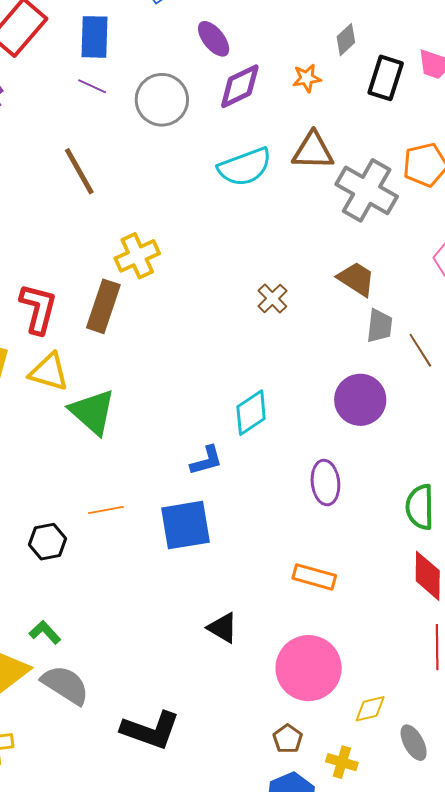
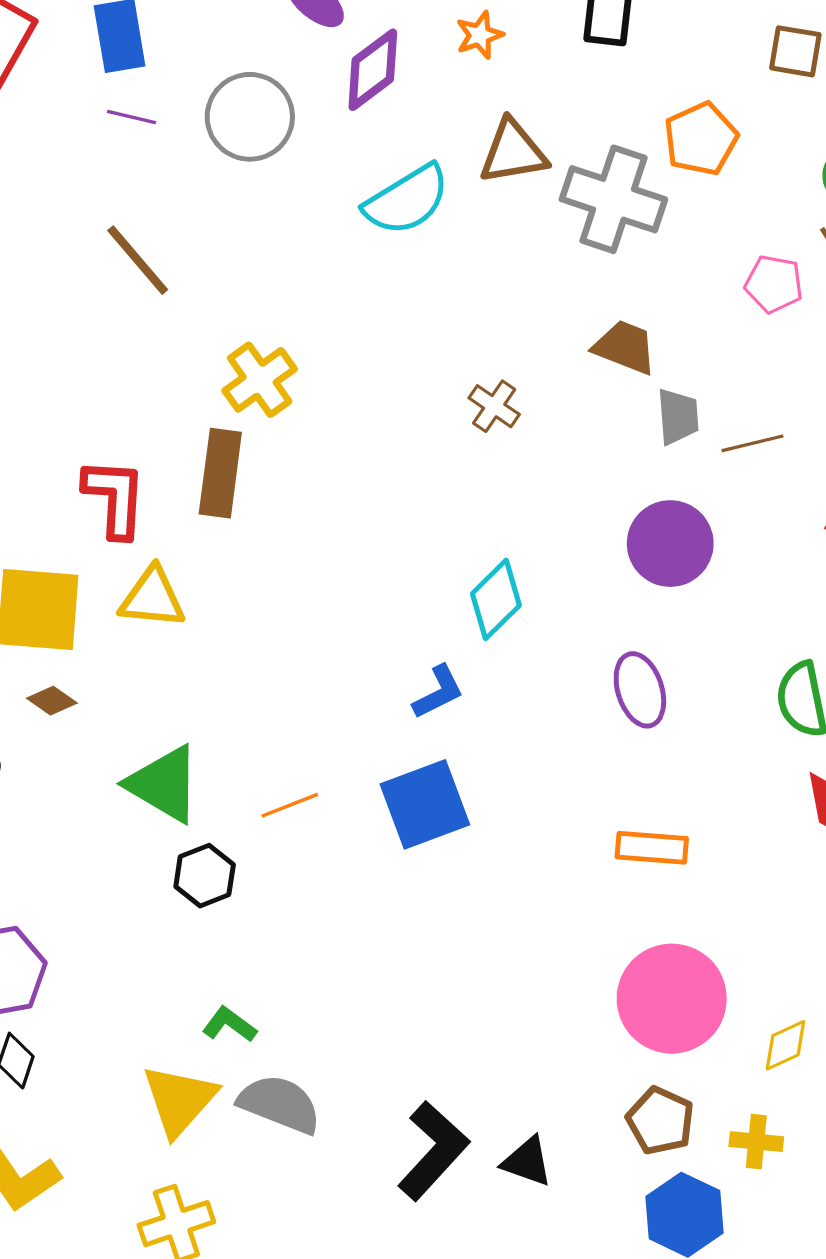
brown line: (420, 350) -> (752, 443), turned -60
green triangle: (92, 412) -> (164, 784), moved
black triangle: (223, 628) -> (527, 1162), moved
black L-shape: (150, 730) -> (433, 1151), turned -56
brown pentagon: (288, 739) -> (660, 1121), size x1.4

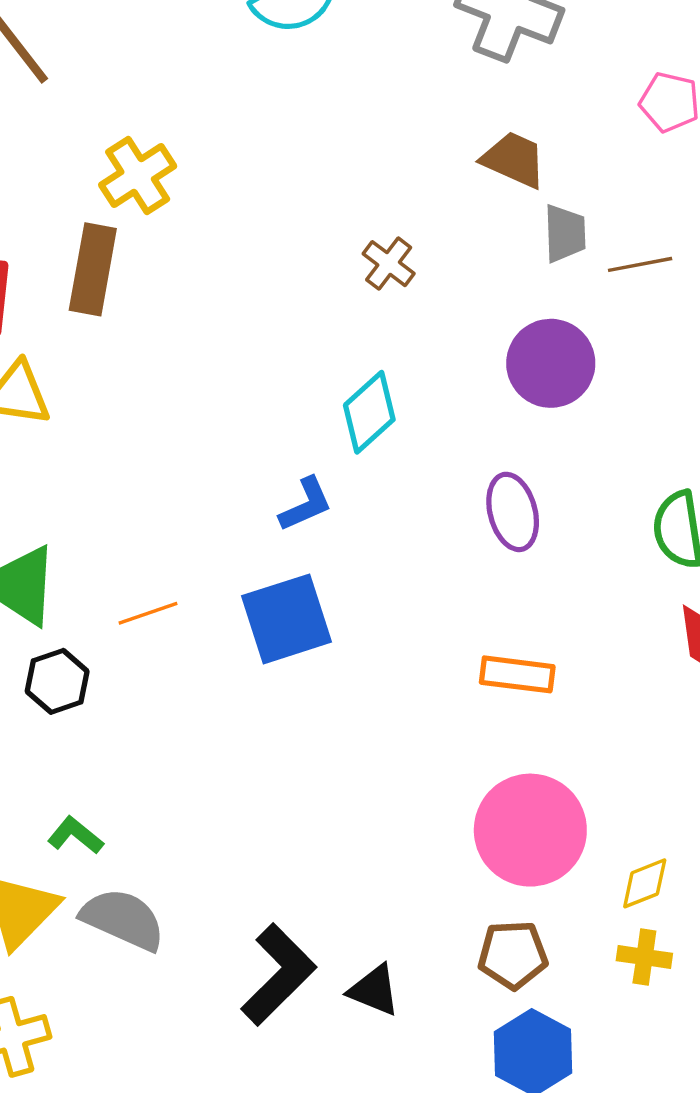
brown cross: (494, 406) -> (389, 264), moved
brown pentagon: (660, 1121) -> (513, 955), turned -30
yellow cross: (756, 1142) -> (644, 957), moved

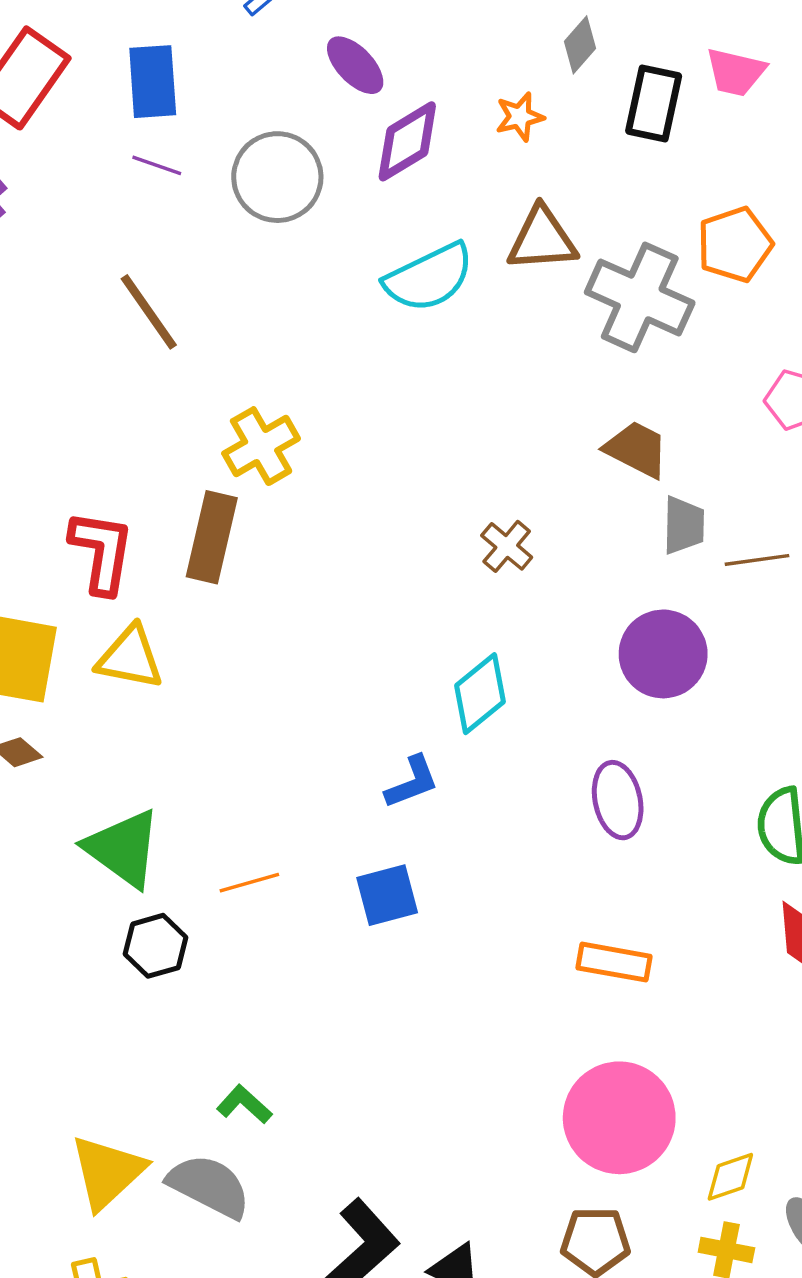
blue square: (287, 619) -> (387, 895), size x0.7
green L-shape: (75, 835) -> (244, 1104), moved

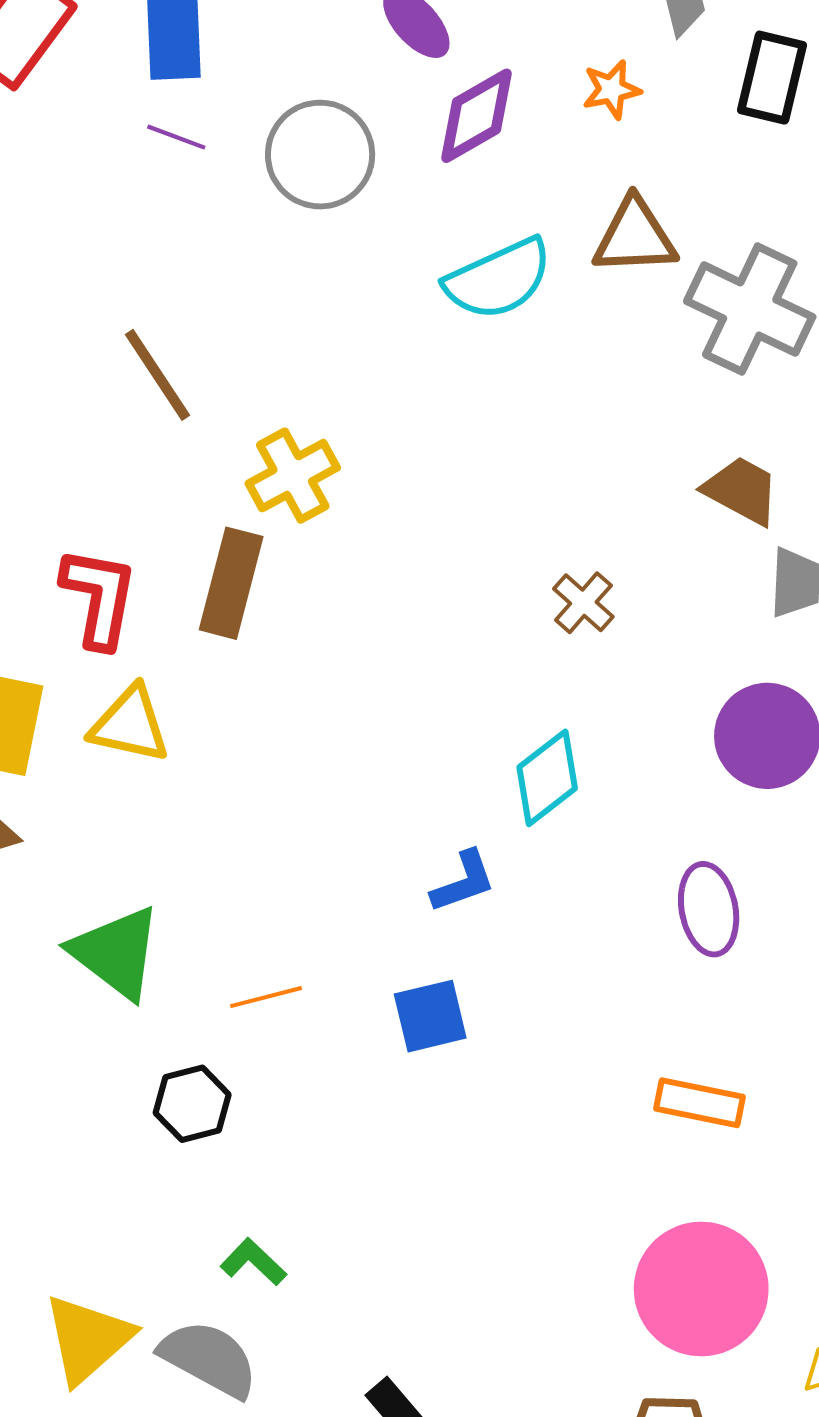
brown line: (149, 312) -> (157, 375), moved
black hexagon: (155, 946) -> (192, 1104), moved

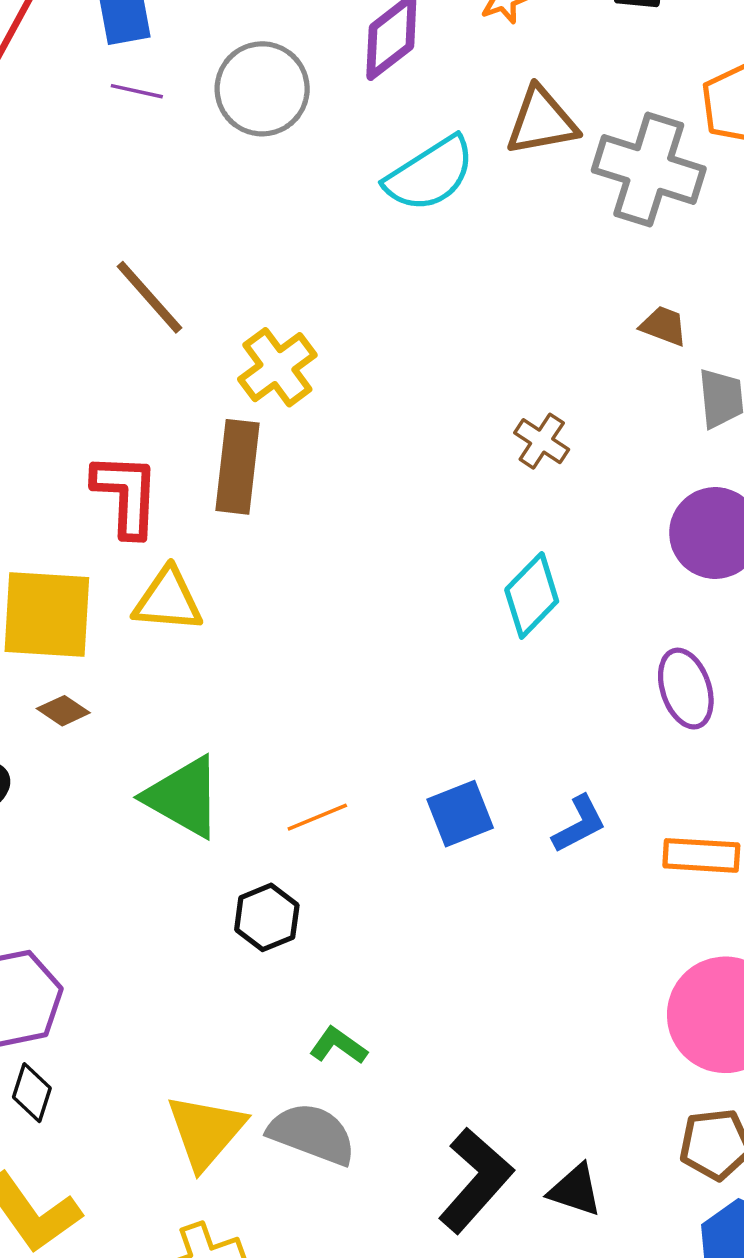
brown trapezoid: (742, 490) -> (664, 326), size x0.7
blue L-shape: (463, 882) -> (579, 824), moved

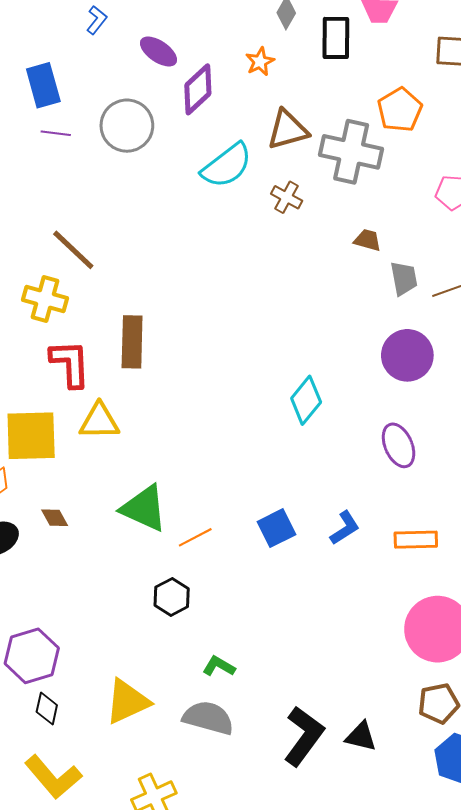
yellow cross: (277, 367) -> (45, 299), moved, turned -33
brown cross: (542, 441) -> (287, 197), moved
brown diamond: (63, 711) -> (55, 518), moved, turned 32
green triangle: (184, 797) -> (144, 508), moved
yellow triangle: (206, 1131) -> (127, 702), moved, turned 30

